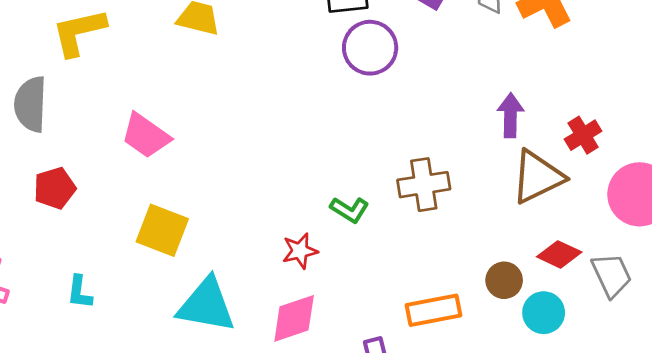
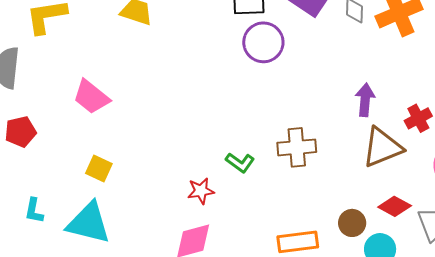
yellow square: (162, 230) -> (99, 169), size x0.7
cyan triangle: (206, 305) -> (89, 223), moved

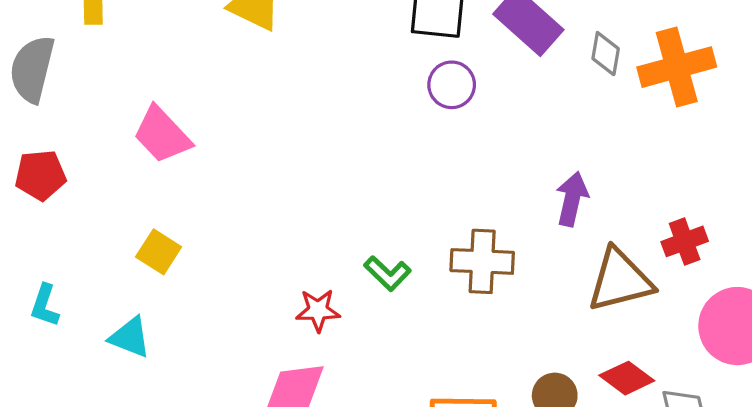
purple circle: (263, 42) -> (452, 85), size x0.7
purple arrow: (365, 100) -> (572, 199), moved
cyan triangle: (89, 223) -> (130, 337), size x0.6

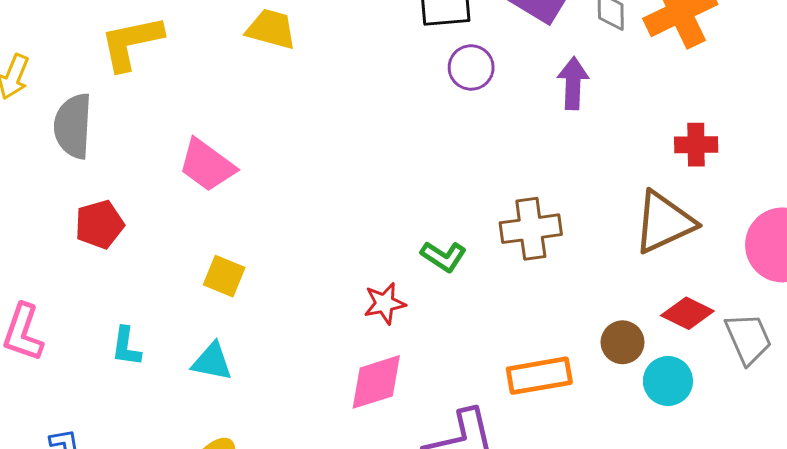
purple arrow: (572, 199) -> (573, 83), moved
red cross: (685, 241) -> (696, 145), moved, turned 30

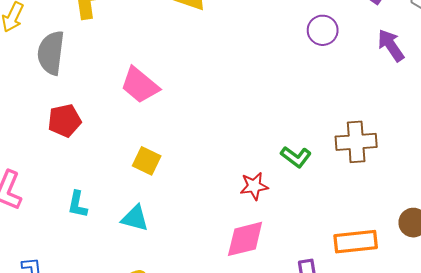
purple arrow: (573, 83) -> (391, 45), turned -40

